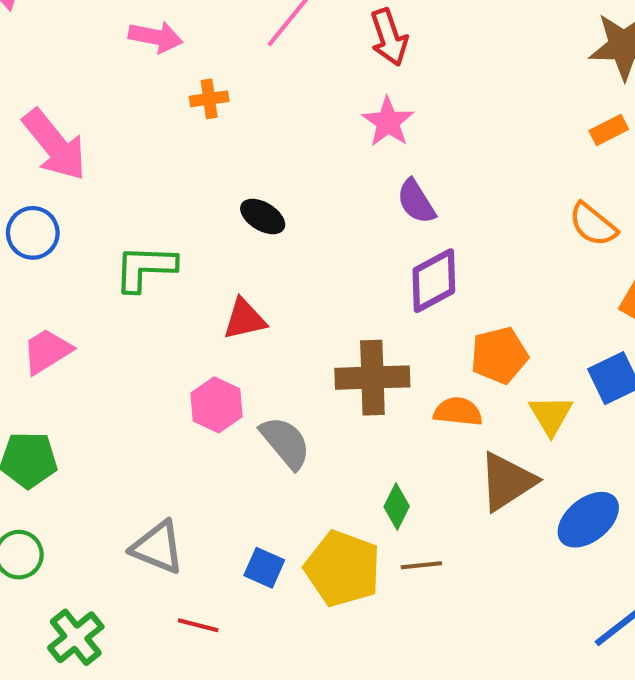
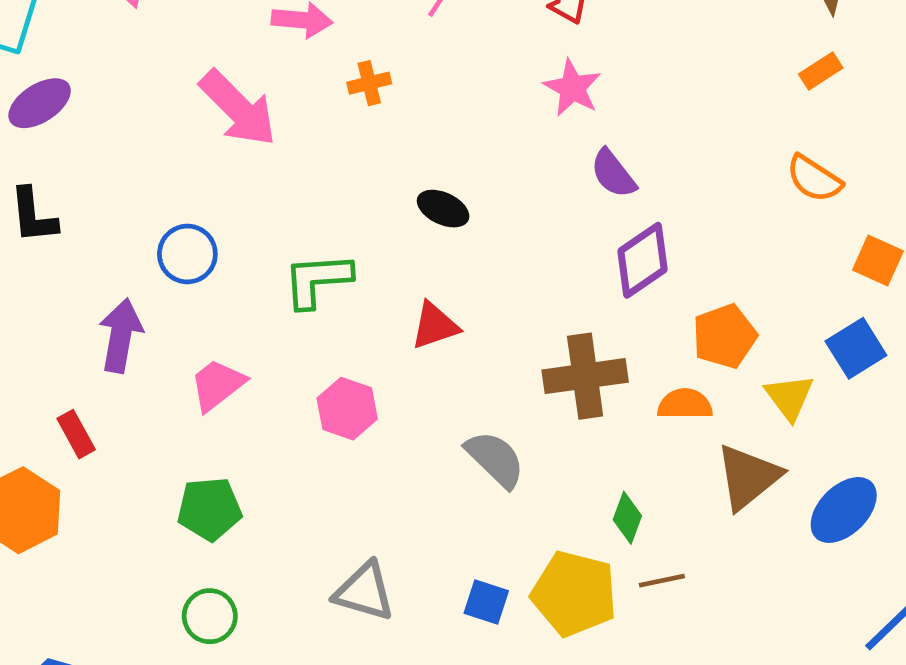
pink arrow: (55, 145) -> (238, 108), moved
pink hexagon: (217, 405) -> (347, 409), moved

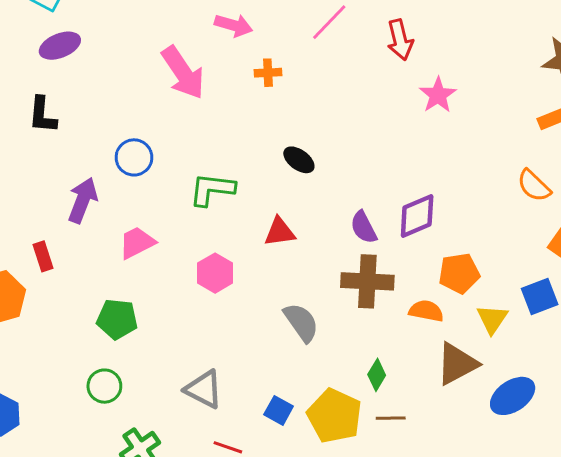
pink star: (572, 88) -> (438, 95), moved
purple semicircle: (613, 174) -> (364, 227), moved

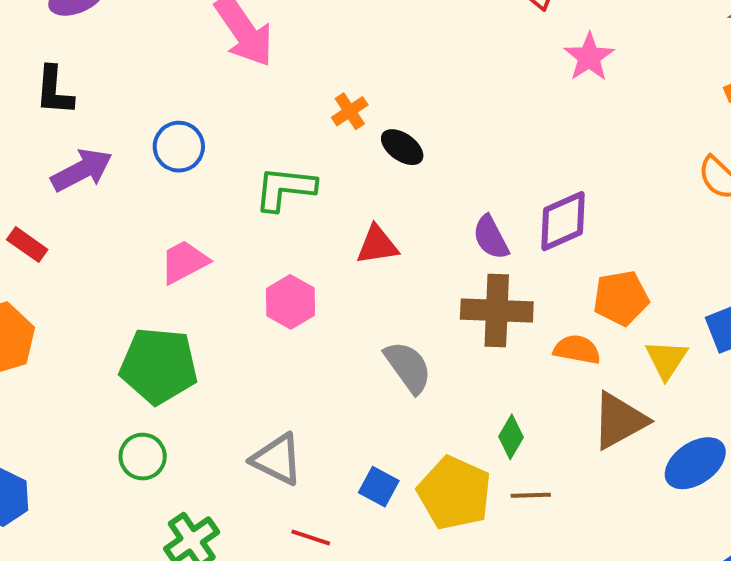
orange cross: (268, 73) -> (350, 111), moved, turned -30
purple arrow: (83, 200) -> (82, 170), moved, turned 42
red rectangle: (43, 256) -> (27, 245), moved, turned -36
green pentagon: (117, 319) -> (159, 366), size x1.4

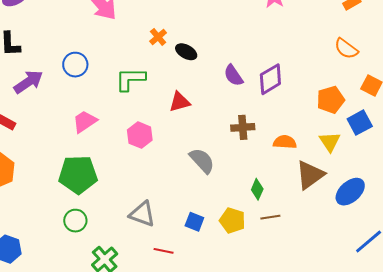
purple semicircle: (491, 237) -> (233, 75), moved
orange pentagon: (621, 298) -> (331, 100), moved
brown cross: (497, 310) -> (243, 127), size x0.7
yellow pentagon: (455, 493) -> (232, 220), size x0.7

